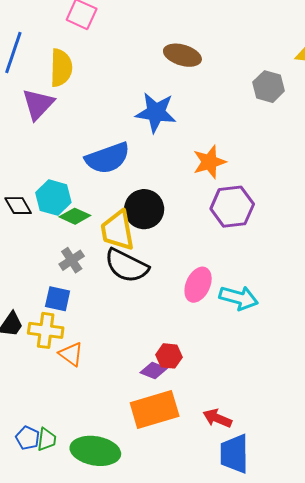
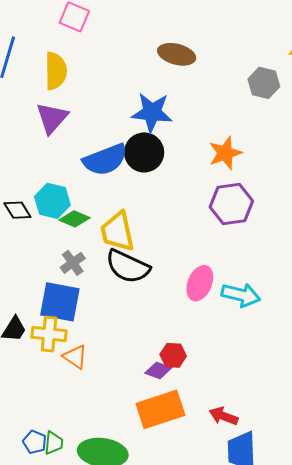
purple triangle: (38, 104) -> (52, 118), moved
orange star: (209, 162) -> (225, 153), moved
black circle: (144, 209) -> (144, 152), moved
blue square: (58, 299) -> (60, 302), size x1.6

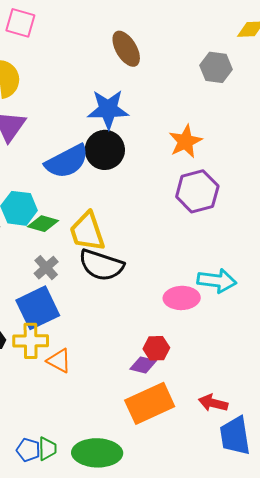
brown ellipse: (177, 54) -> (126, 49), turned 51
pink ellipse: (200, 283) -> (182, 298), moved, turned 72
blue square: (60, 302) -> (38, 308), turned -30

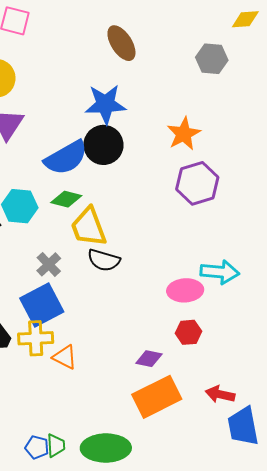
green diamond: (43, 224) -> (66, 199), moved
black semicircle: (101, 265) -> (104, 260), size x0.7
red hexagon: (156, 348) -> (188, 332), moved

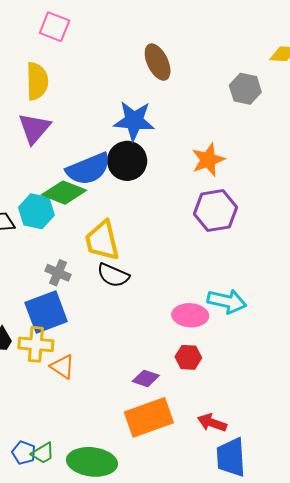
green diamond: (66, 199) -> (64, 193), moved, size x1.4
gray cross: (49, 264) -> (58, 273), turned -30
green trapezoid: (56, 445) -> (43, 453), turned 55

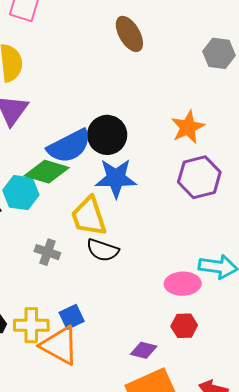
blue star: (134, 121) -> (116, 178), moved
blue square: (46, 312) -> (72, 317), moved, size x0.6
orange triangle: (62, 367) -> (60, 345), size x1.6

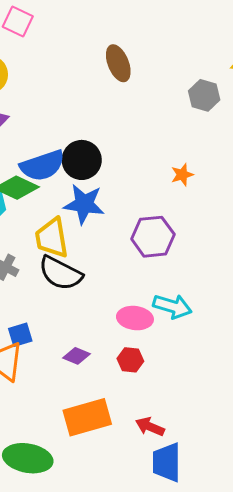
orange star: (188, 127) -> (182, 175), moved, size x0.7
purple hexagon: (199, 177) -> (153, 237), moved
black semicircle: (103, 250) -> (61, 273), size x1.4
purple diamond: (144, 350) -> (76, 356), moved

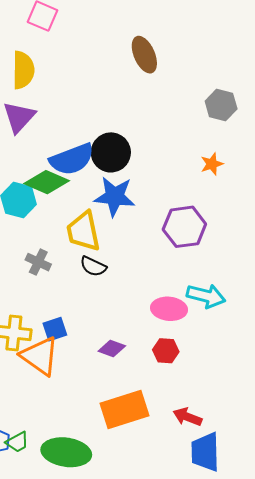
gray hexagon: (204, 95) -> (221, 105), moved
black semicircle: (61, 273) -> (93, 266), size x0.6

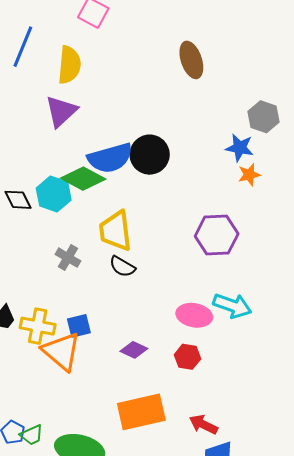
blue star: (115, 196) -> (240, 148), moved, size x0.7

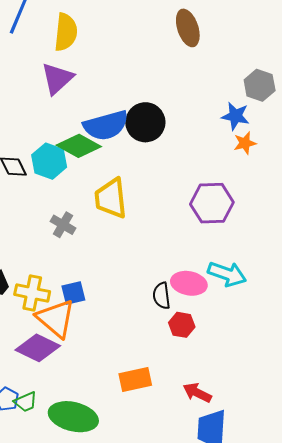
black semicircle: (122, 267) -> (162, 296), moved, turned 52
purple diamond: (134, 350) -> (38, 348), moved, size x1.6
orange rectangle: (141, 412) -> (135, 380), size x0.7

